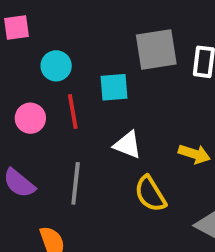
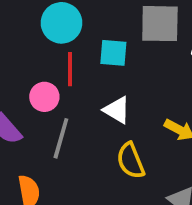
cyan circle: (56, 66) -> (62, 23), size x1.4
pink circle: (30, 118) -> (44, 97), moved

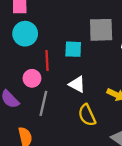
cyan circle: (62, 23) -> (25, 34), moved

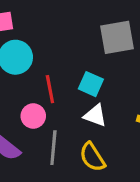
cyan square: (73, 49) -> (91, 84), moved, turned 30
yellow semicircle: (87, 115) -> (92, 157), moved

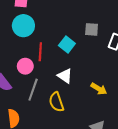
gray square: (117, 37) -> (92, 29), size x0.6
cyan square: (91, 84) -> (67, 44), moved

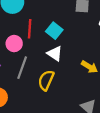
cyan square: (67, 44) -> (54, 31), moved
yellow semicircle: (56, 102) -> (46, 80), turned 42

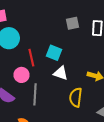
yellow semicircle: (46, 80) -> (76, 97), moved

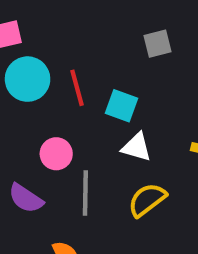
red line: (31, 58) -> (77, 88), moved
yellow semicircle: (76, 97) -> (147, 200), moved, turned 48

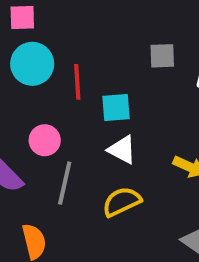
cyan square: (122, 106) -> (116, 108), turned -36

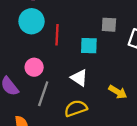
cyan square: (116, 108) -> (89, 46), moved

